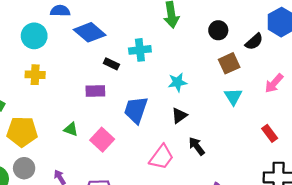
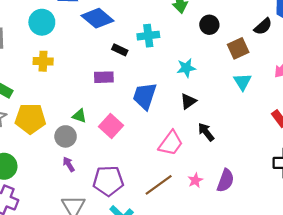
black circle: (218, 30) -> (209, 25), moved
gray circle: (24, 168) -> (66, 136), moved

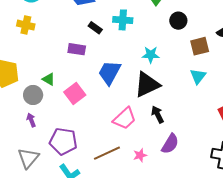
black triangle: (188, 101) -> (147, 85), size x1.8
purple semicircle: (225, 181) -> (170, 144), moved

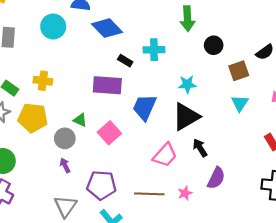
yellow cross: (26, 25) -> (43, 81), moved
purple rectangle: (77, 49) -> (107, 85), size x1.5
brown line: (107, 153) -> (149, 194), turned 32

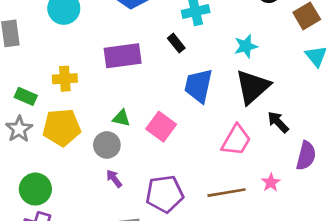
black rectangle: (125, 61) -> (176, 43), moved, turned 32
purple rectangle: (107, 85) -> (123, 56), moved

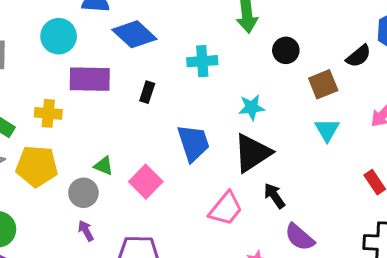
black rectangle: (176, 43) -> (147, 92), moved, turned 48
purple rectangle: (123, 56) -> (90, 79), moved
blue trapezoid: (199, 86) -> (193, 143), turned 141
purple semicircle: (306, 156) -> (300, 237), turned 108

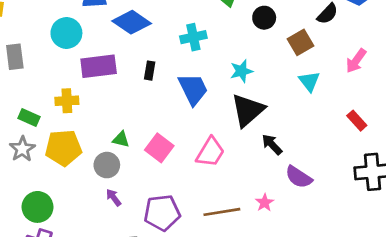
blue trapezoid: (193, 143) -> (193, 89), moved
pink trapezoid: (226, 209) -> (210, 152), moved

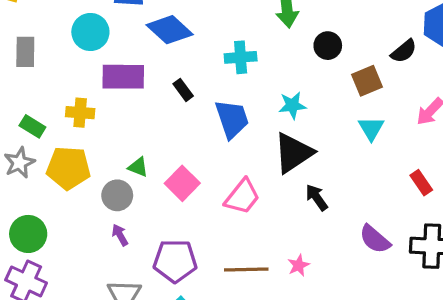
black rectangle: (150, 71) -> (183, 90), turned -54
purple semicircle: (299, 177) -> (375, 239), moved

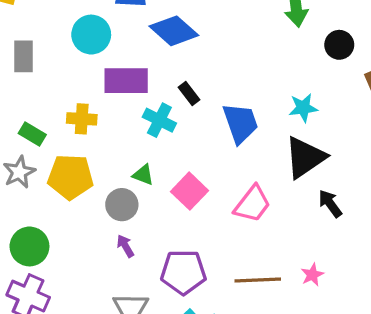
cyan cross: (241, 57) -> (159, 120), moved, turned 32

